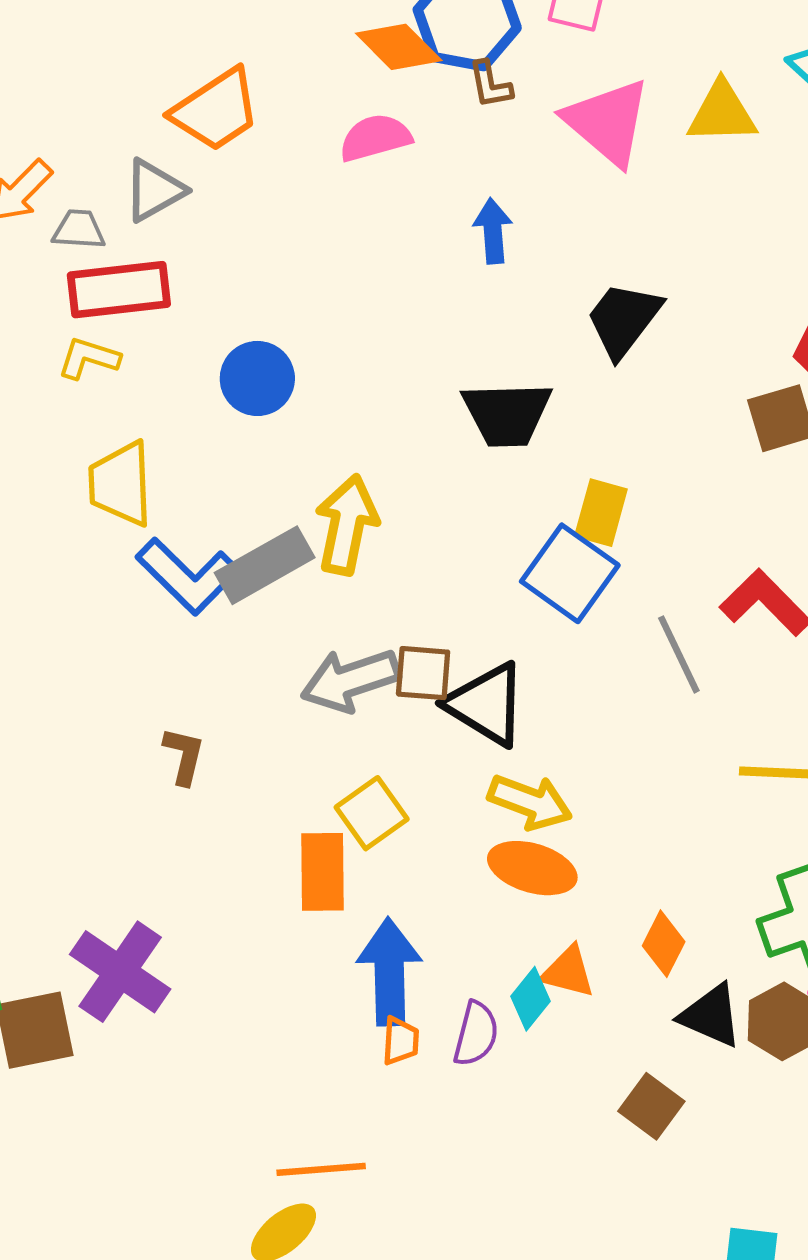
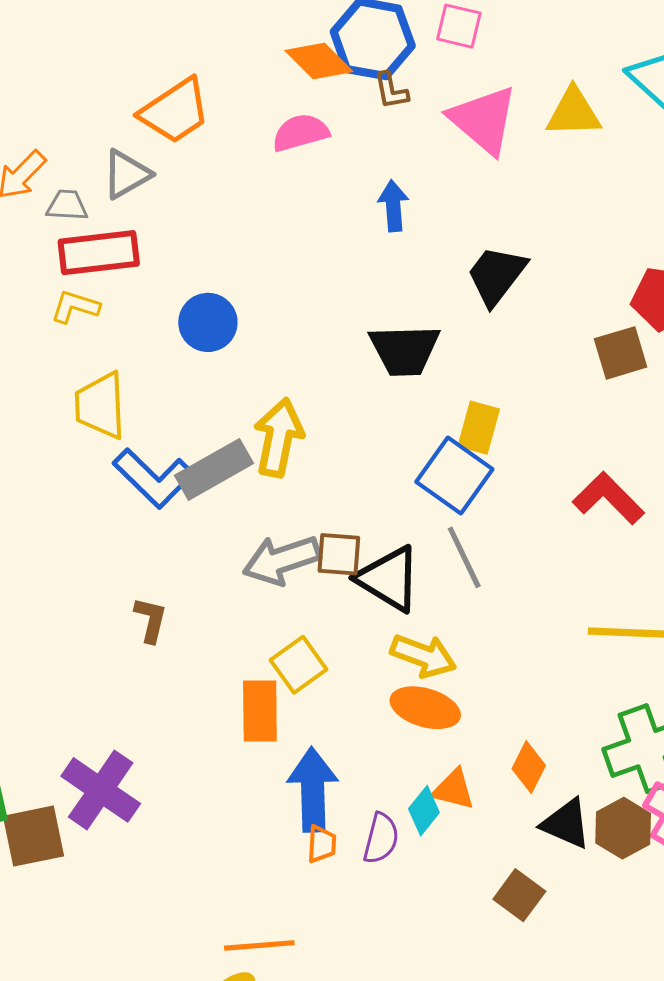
gray line: (679, 654) -> (464, 557), moved

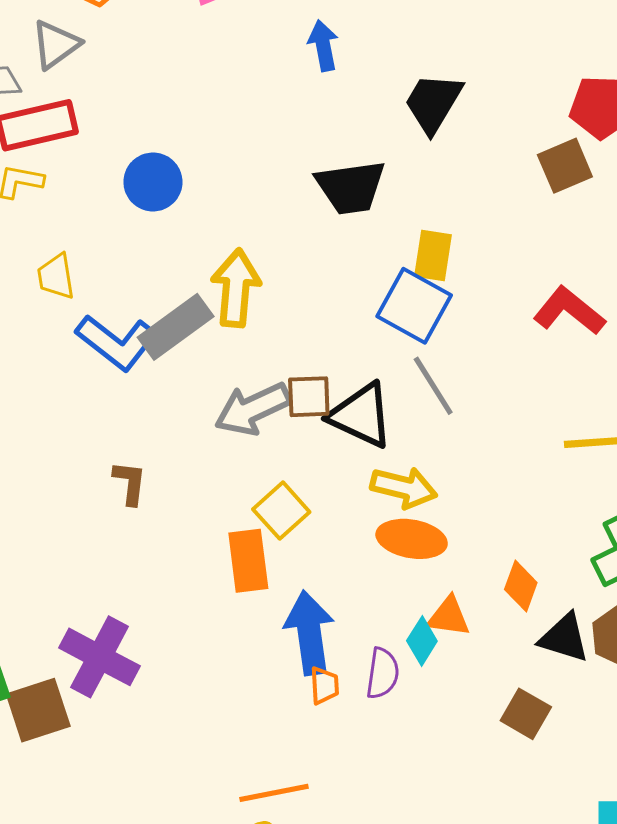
yellow trapezoid: (100, 406) -> (56, 276), size x0.7

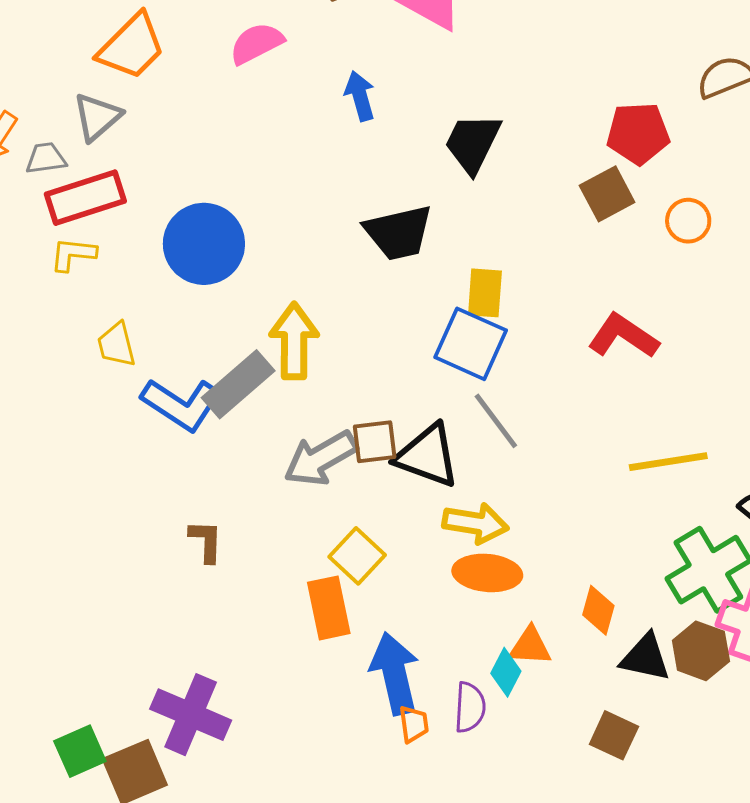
blue circle: (153, 182) -> (204, 244), size x1.4

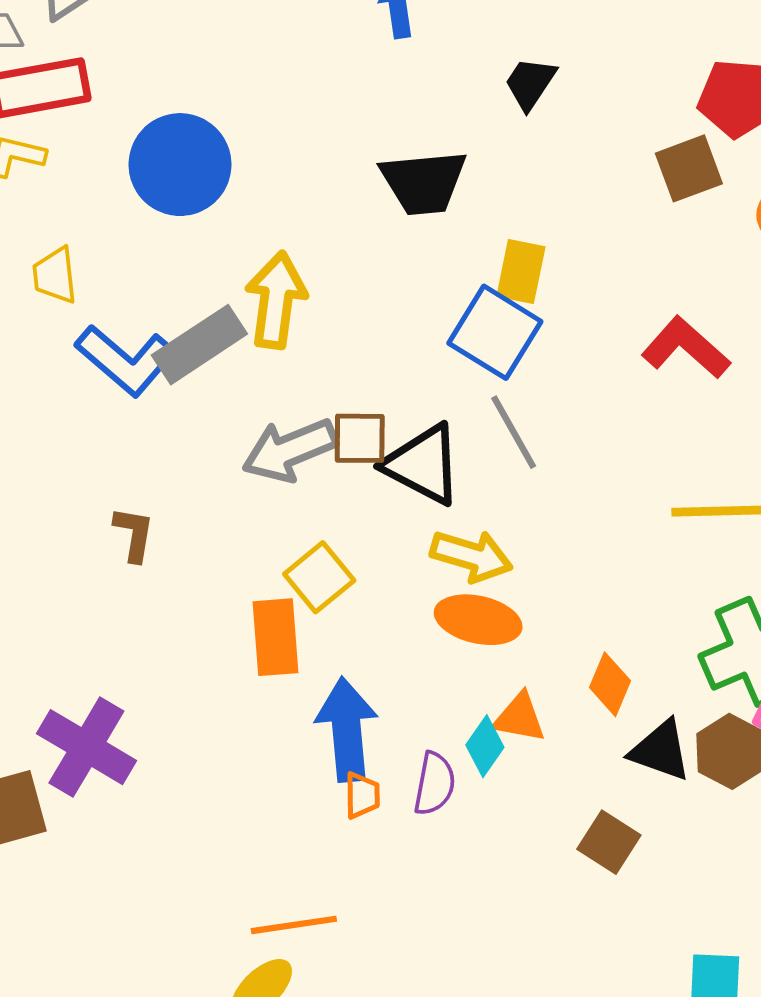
black trapezoid: (473, 143) -> (530, 83), size x0.7

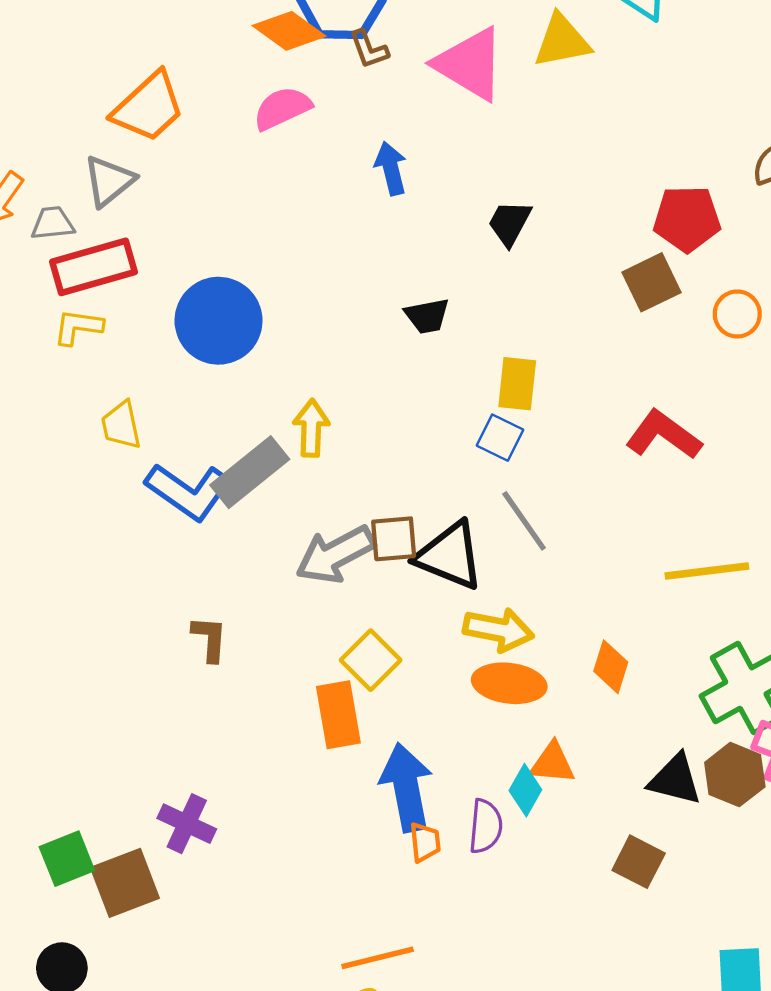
black trapezoid: (424, 182) -> (427, 316), size x0.6
yellow arrow: (276, 300) -> (311, 428), size x0.7
blue square: (495, 332) -> (500, 438), size x0.6
orange diamond: (610, 684) -> (611, 667), moved
purple cross: (86, 747) -> (187, 824), size x0.7

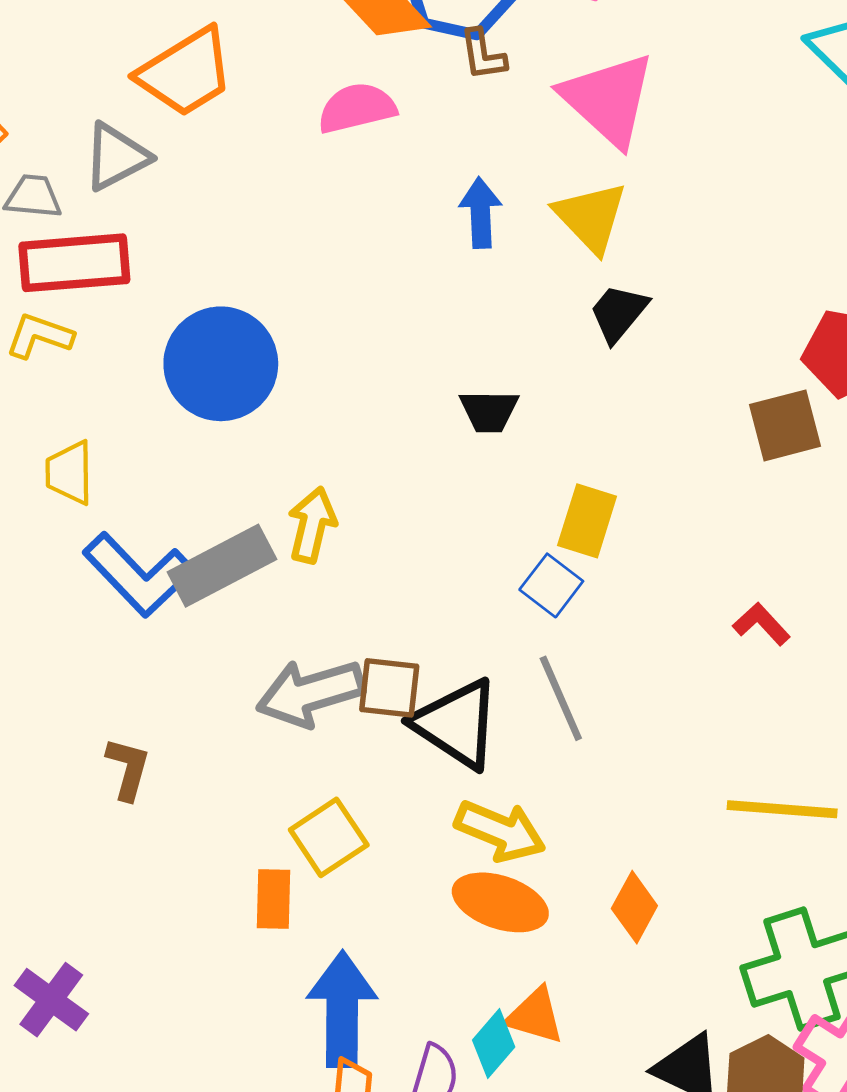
yellow triangle: (562, 41) -> (591, 217), moved, turned 46
red L-shape: (664, 435) -> (761, 624), size x0.6
orange rectangle: (338, 715) -> (274, 899), size x0.7

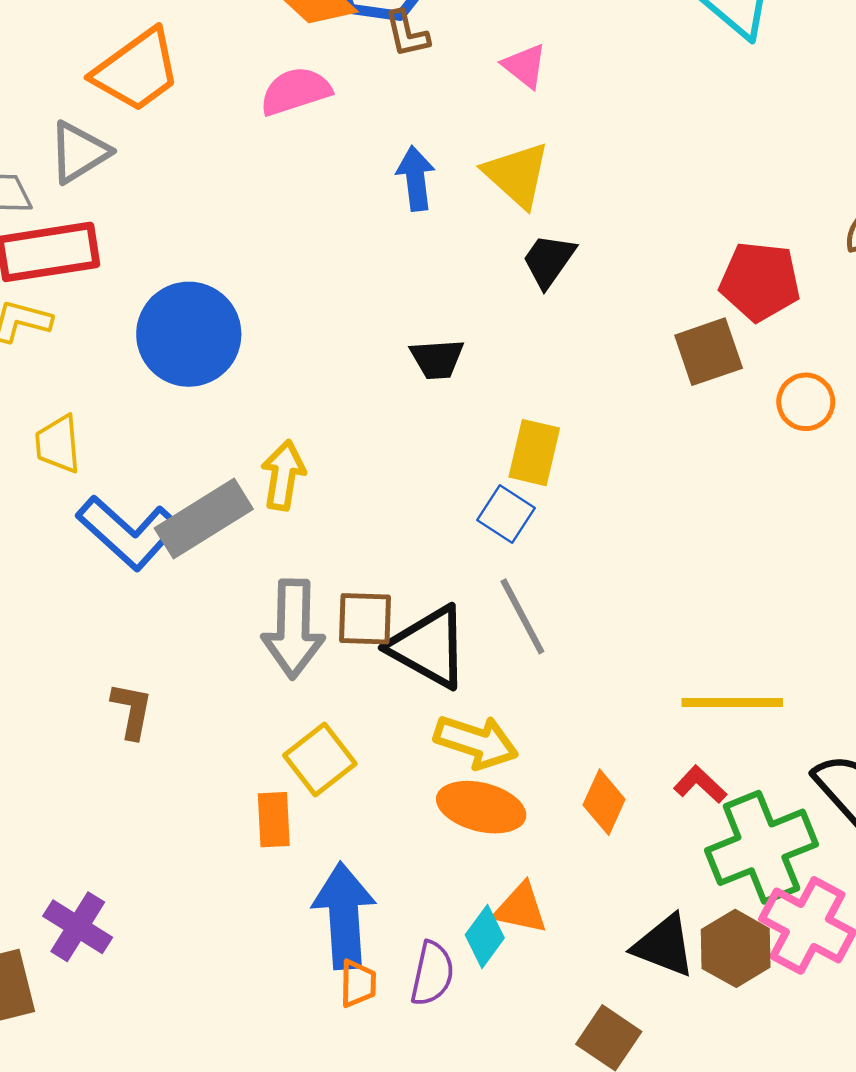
pink triangle: (608, 99) -> (525, 66), size x0.5
red L-shape: (761, 624) -> (700, 784), moved
gray arrow: (310, 693) -> (293, 629), turned -68

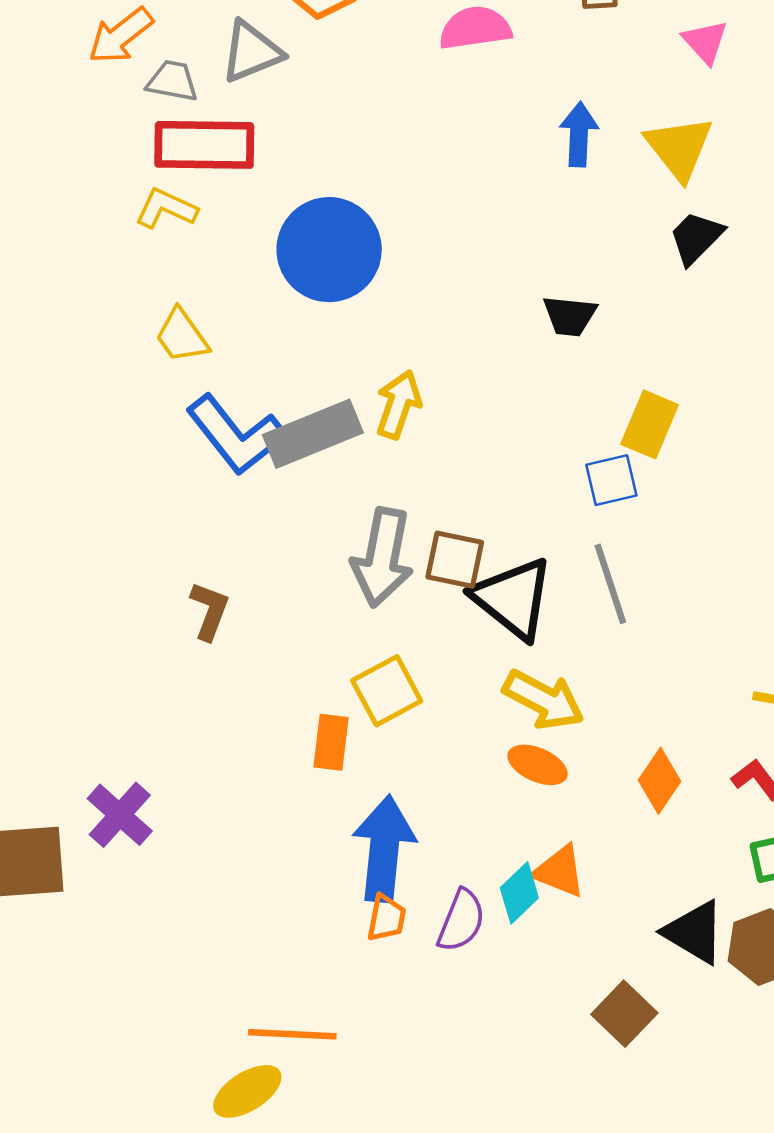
yellow trapezoid: (58, 444) -> (182, 336), turned -40
blue square: (506, 514) -> (611, 480), turned 34
orange ellipse: (481, 807) -> (538, 765), size x0.7

